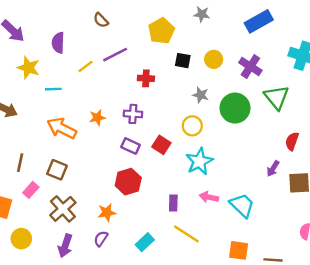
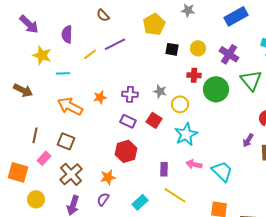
red cross: (146, 78) -> (194, 75), moved
gray star: (201, 95) -> (160, 91), moved

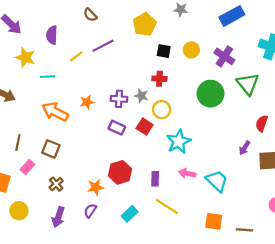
red cross: (194, 75) -> (159, 79), moved
gray star: (160, 91) -> (141, 96), moved
yellow circle: (180, 104) -> (162, 110), moved
red hexagon: (126, 151) -> (120, 172), moved
brown cross: (71, 174) -> (56, 184), size x0.6

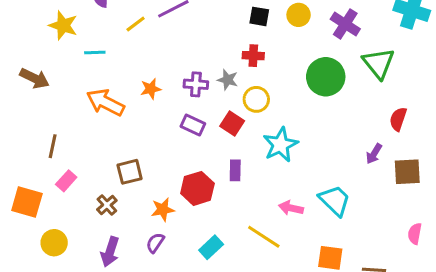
brown square: (51, 149) -> (130, 172), moved, turned -36
pink arrow: (187, 173) -> (291, 208), moved
purple rectangle: (155, 179) -> (235, 170), moved

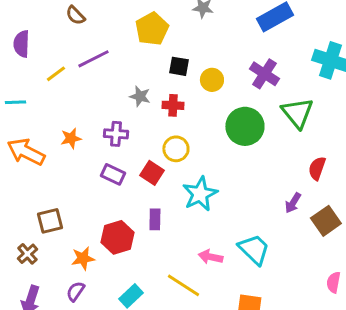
yellow circle: (299, 15) -> (212, 80), moved
gray star: (228, 80) -> (140, 96), moved
brown square: (407, 172) -> (326, 221), turned -32

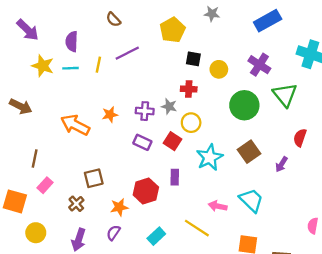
yellow line: (56, 74) -> (98, 65), turned -42
gray star: (140, 96) -> (169, 106), moved
cyan line: (15, 102) -> (71, 68), moved
brown square: (326, 221) -> (249, 152), moved

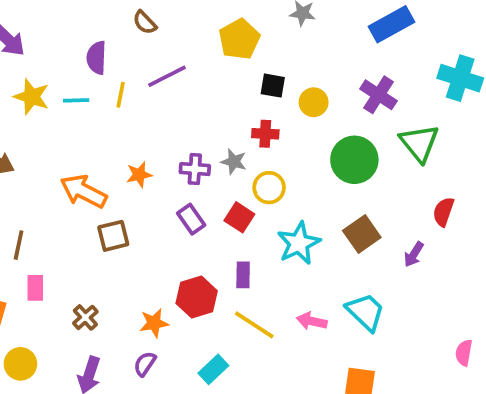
purple semicircle: (72, 42) -> (97, 58), moved
purple rectangle: (142, 142) -> (191, 219), turned 30
brown square: (94, 178) -> (113, 236), moved
pink rectangle: (45, 185) -> (35, 288), turned -42
yellow line: (197, 228) -> (254, 325), moved

